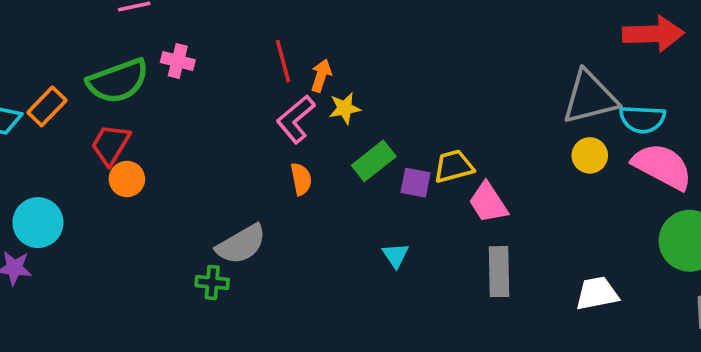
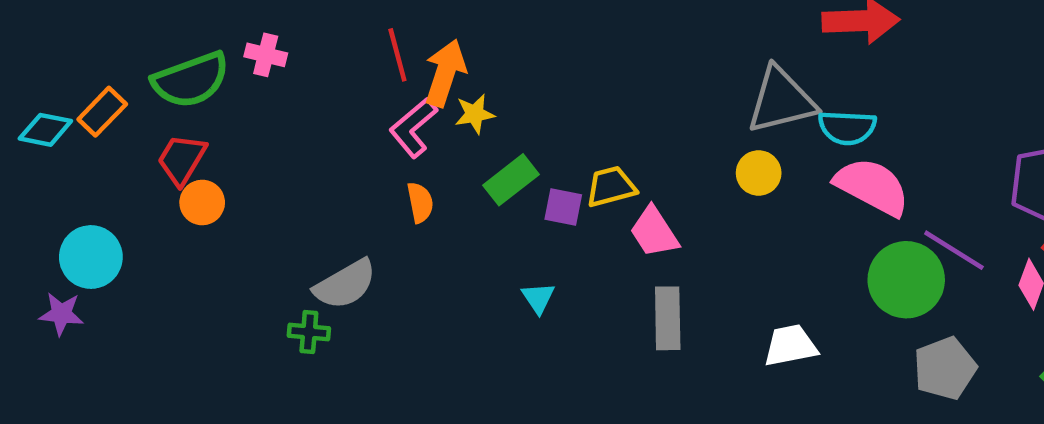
orange arrow: (321, 76) -> (445, 73), size x1.6
yellow circle: (590, 155) -> (759, 173), moved

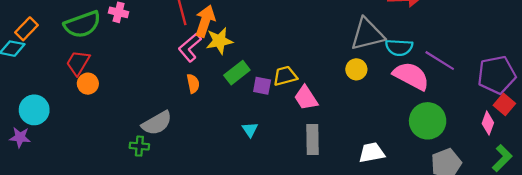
orange rectangle: (102, 112) -> (26, 29), moved
yellow star: (475, 114) -> (219, 41), size x1.4
purple line: (954, 250) -> (440, 61), moved

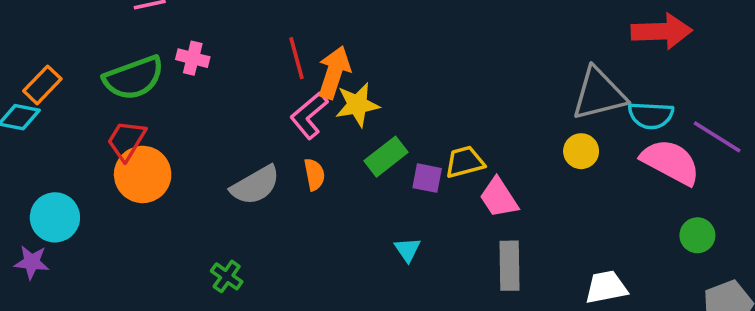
orange circle: (88, 84) -> (143, 174), size x1.6
green circle: (428, 121) -> (697, 235), size x0.6
gray semicircle: (157, 123) -> (255, 185), moved
green cross: (139, 146) -> (227, 276), turned 30

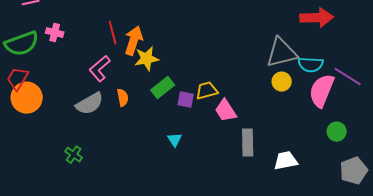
pink L-shape: (309, 115) -> (100, 69), moved
yellow circle: (581, 151) -> (282, 82), moved
pink semicircle: (671, 162) -> (322, 91), turned -96
gray rectangle: (509, 266) -> (248, 143), moved

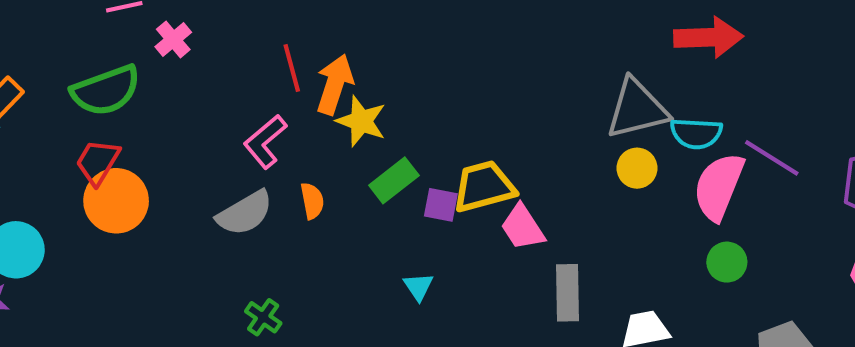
pink cross: (55, 33) -> (173, 39), moved, turned 36
yellow star: (147, 59) -> (361, 121), turned 30
yellow trapezoid: (207, 91) -> (484, 186), size x1.4
green circle: (337, 132) -> (727, 262), moved
green cross: (74, 155) -> (263, 317), moved

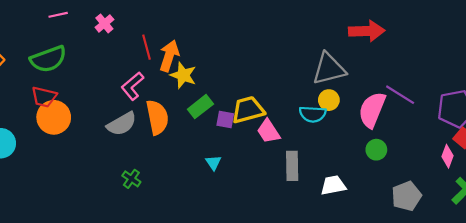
pink cross: (173, 39) -> (104, 23), moved
cyan semicircle: (696, 133) -> (313, 114), moved
red trapezoid: (98, 162) -> (44, 97), turned -108
orange semicircle: (312, 201) -> (157, 117), size x1.8

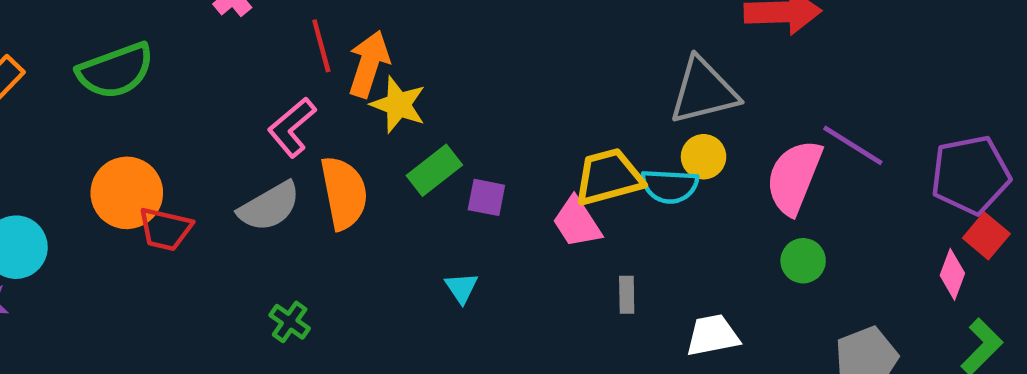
red trapezoid: (44, 97) -> (165, 229), moved
yellow trapezoid: (248, 110) -> (609, 177), moved
gray rectangle: (292, 166) -> (627, 295), size x0.6

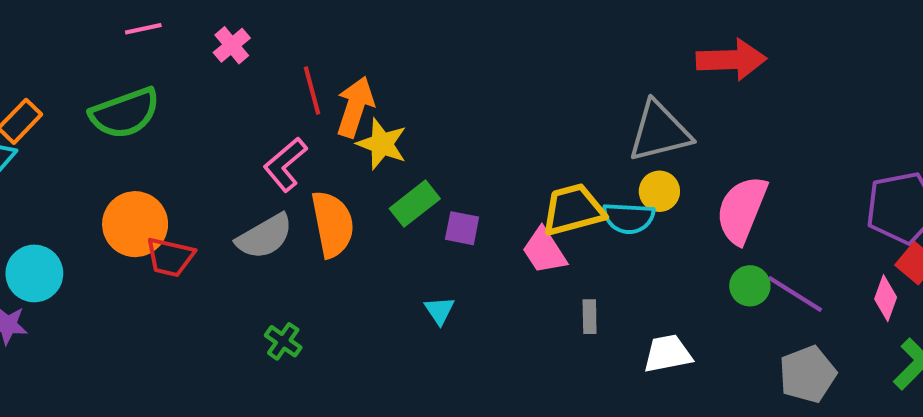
purple line: (853, 145) -> (795, 294), moved

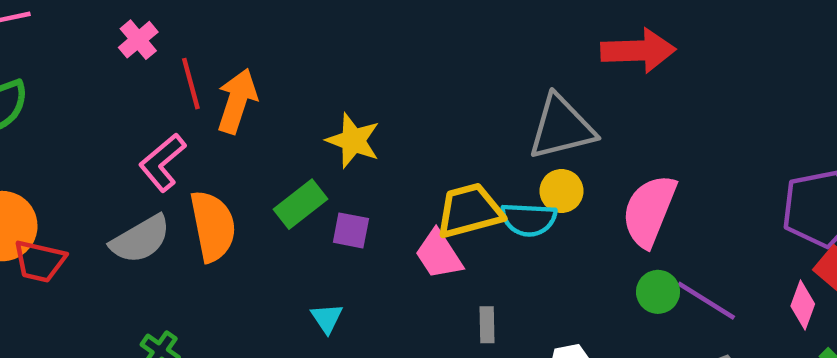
pink cross: (232, 45) -> (138, 40), moved
yellow star: (382, 144) -> (353, 141), moved

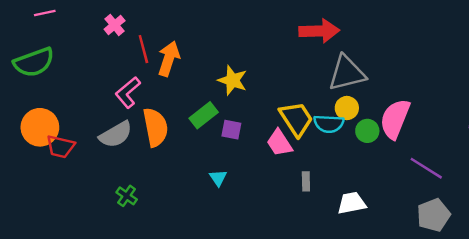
red arrow: (638, 51) -> (319, 31), moved
yellow trapezoid: (469, 211) -> (296, 119), turned 72
green circle: (658, 292) -> (367, 131), moved

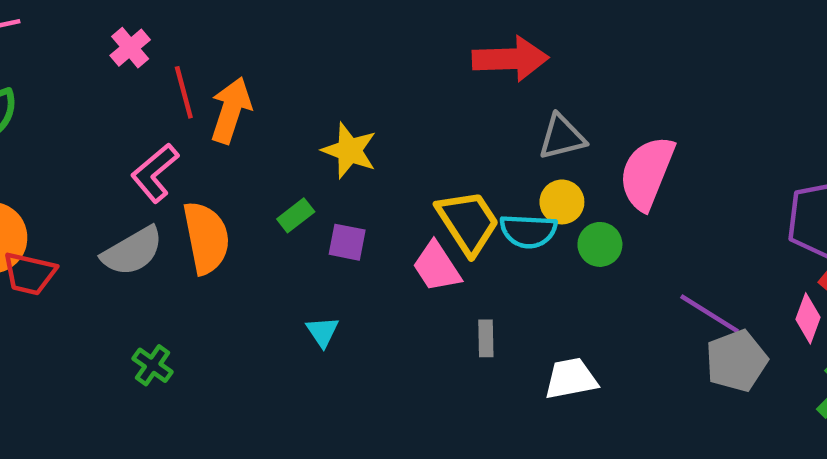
gray triangle: (347, 73) -> (562, 137), size x0.7
green rectangle: (204, 115) -> (296, 215), size x0.7
pink semicircle: (395, 119) -> (647, 173), moved
gray pentagon: (433, 215) -> (736, 361), moved

